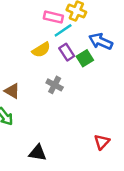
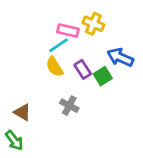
cyan line: (63, 30) -> (59, 45), moved
yellow semicircle: (41, 50) -> (55, 67), turned 90

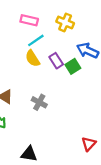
pink rectangle: (68, 30) -> (29, 20), moved
gray cross: (69, 106) -> (39, 102), moved

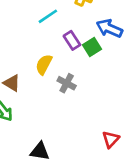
yellow semicircle: (33, 58) -> (44, 64), moved, turned 60
gray cross: (39, 102) -> (67, 83), moved

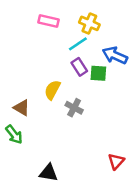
cyan line: (48, 16) -> (78, 44), moved
green square: (92, 47) -> (98, 73), turned 36

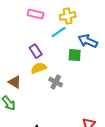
yellow cross: (89, 23) -> (68, 16), turned -35
purple rectangle: (79, 67) -> (36, 51), moved
yellow semicircle: (52, 90) -> (39, 68), turned 42

